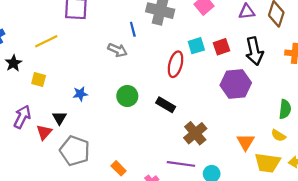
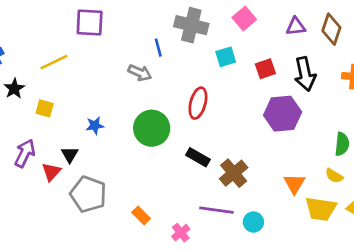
cyan square: (196, 46) -> (226, 57), moved
red ellipse: (176, 64) -> (198, 103), moved
green circle: (127, 96) -> (152, 128), size x1.4
black rectangle: (166, 105) -> (198, 157), moved

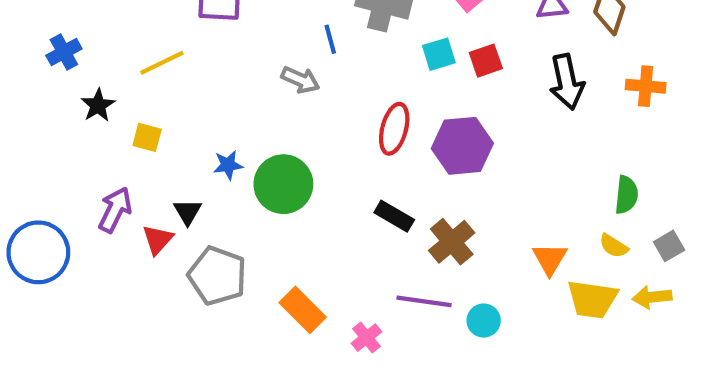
red square: (265, 69) -> (486, 61), moved
purple hexagon: (283, 114) -> (462, 146), moved
green circle: (152, 128) -> (283, 184), moved
orange rectangle: (141, 215) -> (303, 310), size x1.5

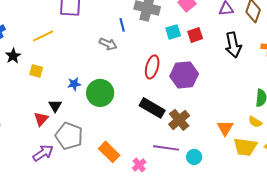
purple arrow: (115, 210) -> (43, 153), moved, turned 30
black rectangle: (394, 216) -> (152, 108), size x1.4

